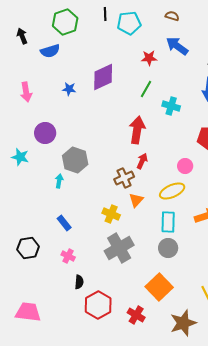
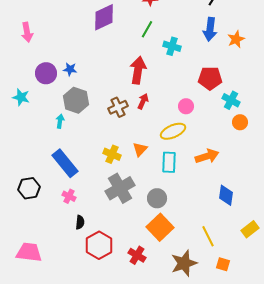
blue star: (69, 89) -> (70, 69), moved
brown cross: (124, 178) -> (118, 107), moved
orange triangle: (136, 200) -> (140, 149), moved
blue rectangle: (64, 223) -> (65, 163), size x1.8
gray circle: (168, 248) -> (157, 198), moved

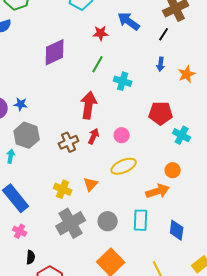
blue arrow: (210, 29) -> (161, 64), size x0.6
pink circle: (186, 106) -> (122, 135), moved
orange circle: (240, 122) -> (173, 170), moved
cyan rectangle: (169, 162) -> (141, 220), moved
gray circle: (157, 198) -> (108, 221), moved

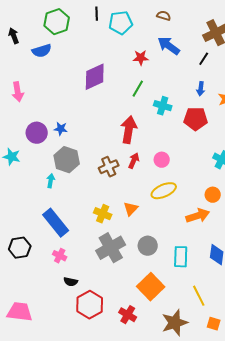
red pentagon: (161, 113) -> (196, 119), moved
cyan rectangle: (141, 220) -> (181, 257), moved
black semicircle: (31, 257) -> (71, 282), turned 96

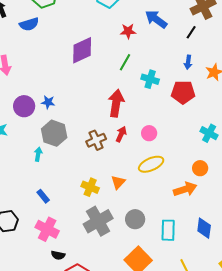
blue rectangle: (56, 223) -> (43, 196), size x0.5
pink cross: (60, 256) -> (47, 229), size x1.6

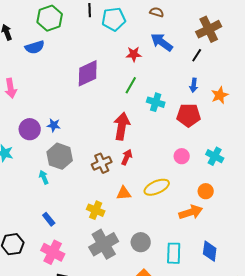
pink circle: (149, 133) -> (182, 156), moved
cyan arrow: (38, 154) -> (44, 177), turned -32
orange triangle: (118, 182) -> (124, 193), moved, turned 42

